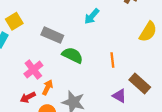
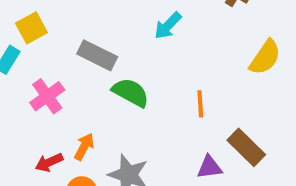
pink cross: (33, 70) -> (47, 96), moved
purple triangle: (119, 96) -> (210, 167), turned -40

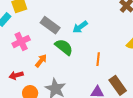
cyan arrow: (168, 26) -> (80, 27), moved
orange arrow: (84, 147) -> (41, 61), moved

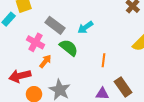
pink cross: (21, 42) -> (35, 42), moved, turned -36
red arrow: (16, 75) -> (20, 76), size x1.5

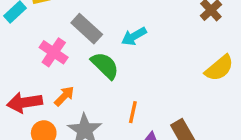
orange line: (104, 60) -> (133, 112), moved
orange arrow: (45, 61) -> (64, 96), moved

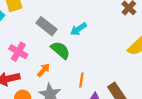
pink cross: (54, 52) -> (18, 52), moved
orange arrow: (64, 96) -> (44, 70), moved

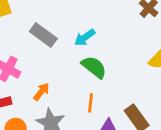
green semicircle: (60, 50) -> (94, 67), moved

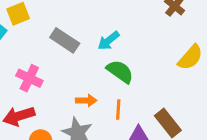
orange arrow: (41, 92) -> (86, 100), moved, turned 54

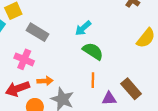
gray rectangle: (65, 40) -> (38, 32), moved
orange arrow: (86, 100) -> (45, 81), moved

